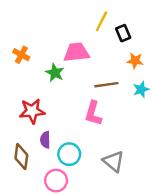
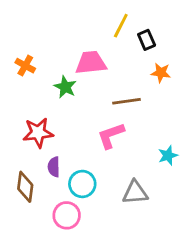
cyan star: (141, 89) -> (168, 155), moved
pink L-shape: (93, 113) -> (111, 135), turned 55
gray triangle: (114, 161) -> (135, 193), turned -45

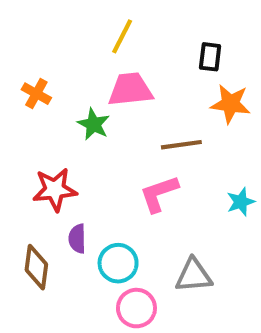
yellow line: (121, 26) -> (122, 36), moved
black rectangle: (147, 40) -> (210, 57), turned 30
orange star: (161, 73) -> (230, 104), size x1.4
cyan star: (168, 155) -> (241, 202), moved
pink circle: (67, 215) -> (136, 308), moved

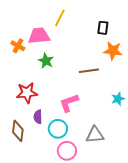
pink trapezoid: (130, 89) -> (39, 36), moved
pink L-shape: (159, 194) -> (69, 103), moved

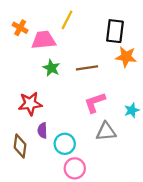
black rectangle: (103, 28) -> (115, 31), size x1.5
orange cross: (18, 46) -> (20, 28), moved
brown line: (89, 71) -> (87, 68), moved
pink L-shape: (69, 103) -> (95, 102), moved
gray triangle: (95, 135) -> (106, 132), moved

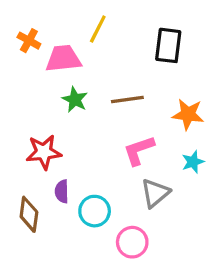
orange star: (126, 57) -> (188, 114), moved
gray triangle: (106, 132) -> (155, 193), turned -35
pink circle: (75, 168) -> (132, 242), moved

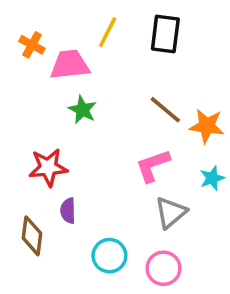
black rectangle: (168, 45) -> (165, 34), moved
brown line: (127, 100) -> (165, 110), moved, turned 48
cyan circle: (95, 211) -> (109, 256), moved
pink circle: (132, 242) -> (164, 268), moved

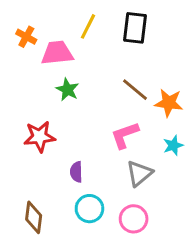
purple semicircle: (68, 211) -> (76, 172), moved
brown diamond: (32, 236) -> (34, 217), moved

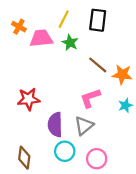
green star: (67, 90) -> (70, 43), moved
purple semicircle: (76, 172) -> (55, 125), size x1.6
gray triangle: (139, 173) -> (84, 126), moved

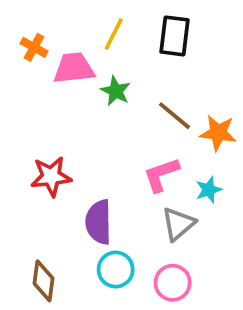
green star: (70, 43) -> (116, 91), moved
cyan star: (125, 105) -> (209, 190), moved
gray triangle: (84, 126) -> (178, 224), moved

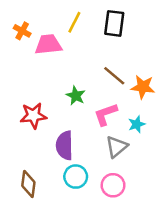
green star: (116, 91) -> (76, 96), moved

